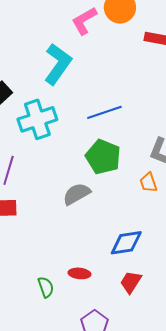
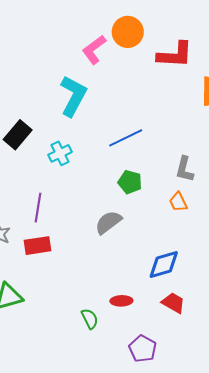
cyan cross: (37, 119) -> (60, 153), size x0.6
green pentagon: (103, 157) -> (130, 182), size x0.7
red trapezoid: (131, 282) -> (173, 303), turned 95

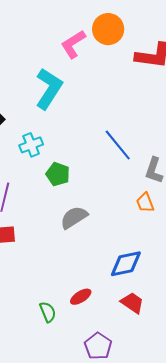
blue line: (126, 138) -> (118, 145), moved, turned 72
green pentagon: (130, 182) -> (58, 174), moved
red ellipse: (121, 301) -> (81, 297), turned -35

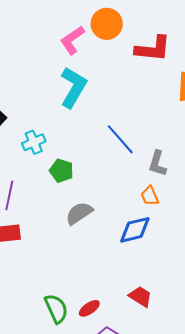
cyan L-shape: (49, 89) -> (73, 87), moved
blue diamond: (126, 264) -> (135, 230), moved
red ellipse: (81, 297) -> (89, 308), moved
green semicircle: (48, 312) -> (56, 309), size x1.4

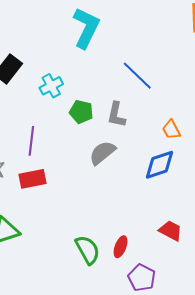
gray L-shape: (157, 163) -> (116, 115), moved
red ellipse: (89, 308) -> (121, 247), turned -30

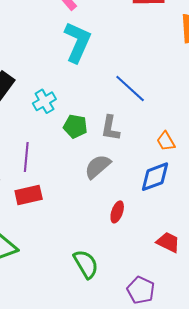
red ellipse: (121, 247) -> (117, 212), moved

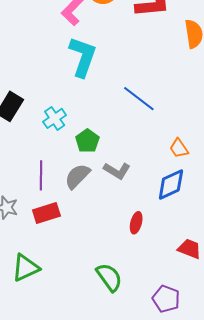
green pentagon: (75, 126) -> (87, 141), turned 30
gray L-shape: (110, 128) -> (117, 171), moved, turned -64
gray semicircle: (98, 167) -> (77, 176), moved

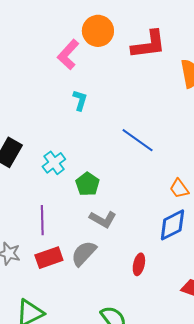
cyan L-shape: (83, 57) -> (80, 100), size x0.5
gray L-shape: (117, 171) -> (103, 219), moved
gray semicircle: (77, 176) -> (84, 253), moved

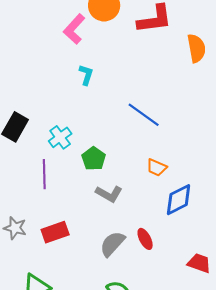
orange trapezoid: (179, 189) -> (157, 167), moved, turned -30
purple line: (42, 220) -> (44, 174), moved
gray semicircle: (84, 253) -> (112, 244), moved
red ellipse: (139, 264) -> (145, 239), turned -40

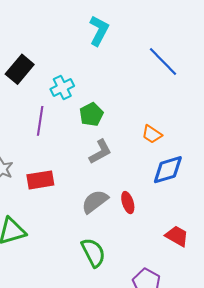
cyan L-shape: (86, 75) -> (99, 31), size x1.4
blue line: (144, 115) -> (163, 62), moved
gray L-shape: (109, 194) -> (100, 152), turned -68

